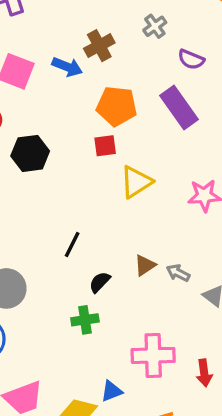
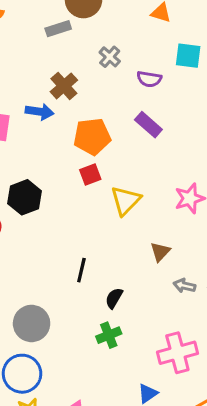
purple rectangle: (179, 107) -> (148, 125), size x0.7
brown triangle: (145, 265) -> (160, 252), moved
gray arrow: (178, 273) -> (184, 286), moved

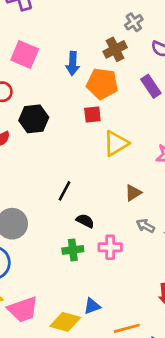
brown cross: (64, 86) -> (115, 49), moved
blue arrow: (40, 112) -> (73, 63), moved, turned 70
black semicircle: (114, 298) -> (85, 221), turned 72
pink cross: (177, 353) -> (110, 247), moved, size x0.7

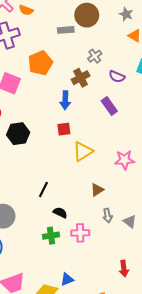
blue arrow: (73, 63) -> (65, 100), moved
orange pentagon: (102, 84) -> (40, 63), moved, turned -30
gray arrow: (145, 226) -> (108, 215), turned -128

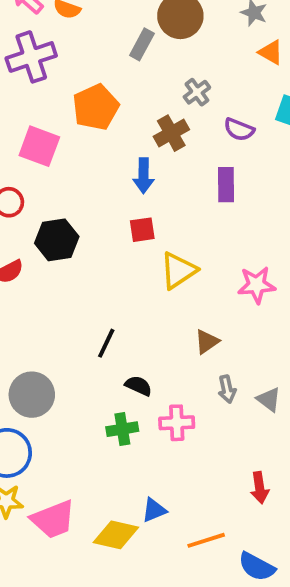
gray rectangle: (66, 30) -> (142, 44), turned -56
purple rectangle: (109, 106) -> (226, 185), turned 36

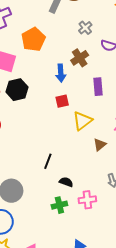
brown cross: (171, 133) -> (80, 58), moved
purple rectangle: (226, 185) -> (98, 87), moved
black hexagon: (57, 240) -> (17, 90), moved
brown triangle: (207, 342) -> (100, 145), moved

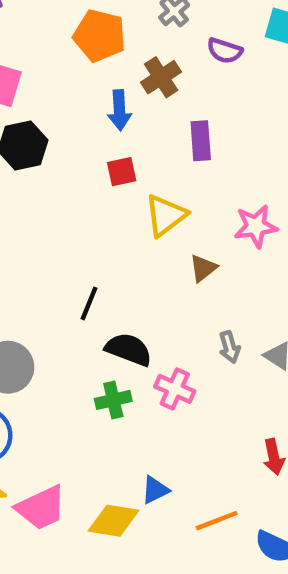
orange pentagon: (33, 39) -> (99, 36), moved, turned -30
black semicircle: (66, 182) -> (129, 349), size x1.5
pink cross: (87, 200) -> (175, 389), turned 30

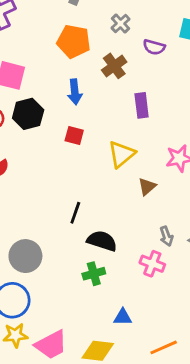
blue arrow: (119, 110) -> (75, 92), moved
red square: (122, 172) -> (74, 135), moved, turned 30
pink cross: (175, 389) -> (152, 264), moved
blue triangle: (155, 490) -> (123, 317), moved, turned 30

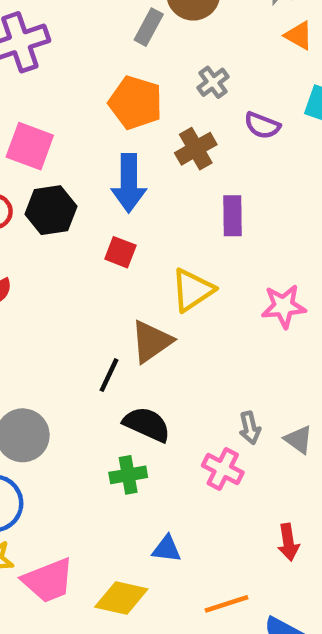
blue arrow: (75, 92) -> (129, 183), size x1.4
brown triangle: (147, 187) -> (151, 341), moved, size x1.5

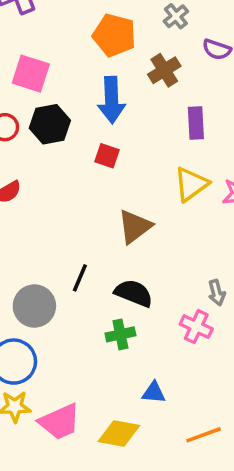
yellow triangle: (192, 290) -> (191, 184), moved
black line: (109, 375) -> (80, 278), moved

